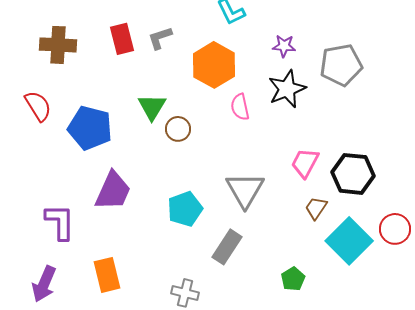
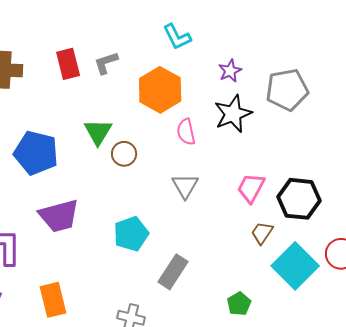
purple star: (284, 46) -> (230, 71), turned -30
gray triangle: (245, 190) -> (185, 186), moved, size x0.7
purple trapezoid: (113, 191) -> (59, 216), turned 51

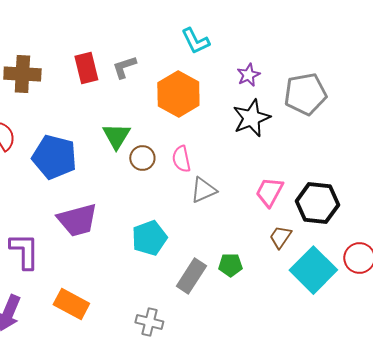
pink semicircle: (186, 132) -> (181, 159), moved
gray triangle: (185, 186) -> (203, 190), turned 36
orange rectangle: (53, 300) -> (71, 304), turned -48
green pentagon: (239, 304) -> (230, 265), moved, turned 30

